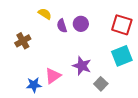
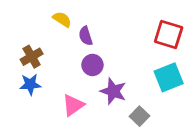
purple circle: (81, 24) -> (92, 65), moved
blue star: (34, 85) -> (30, 84), moved

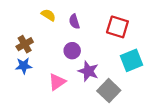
red square: (169, 35) -> (117, 27), moved
purple semicircle: (86, 36) -> (74, 22), moved
gray square: (140, 116) -> (109, 91), size x1.5

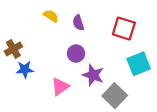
brown cross: (25, 44) -> (13, 49), moved

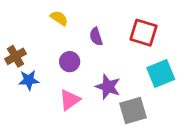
purple semicircle: (78, 23) -> (96, 37), moved
purple circle: (76, 54) -> (70, 62), moved
gray square: (115, 96) -> (133, 110), turned 30

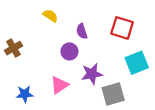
purple circle: (70, 62) -> (69, 51), moved
blue star: (29, 80) -> (25, 94), moved
purple star: (108, 87) -> (92, 74), turned -30

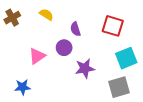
brown cross: (13, 48) -> (12, 18), moved
pink triangle: (59, 85) -> (37, 56), moved
gray square: (113, 94) -> (119, 87), moved

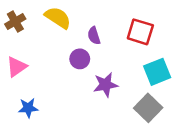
yellow semicircle: (46, 15) -> (58, 18), size x1.5
pink triangle: (37, 56) -> (17, 67), moved
gray square: (119, 87) -> (148, 108), turned -30

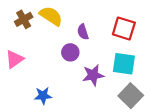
brown cross: (15, 22) -> (24, 19), moved
cyan square: (157, 72) -> (124, 64), moved, turned 30
blue star: (28, 108) -> (43, 96), moved

